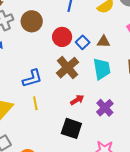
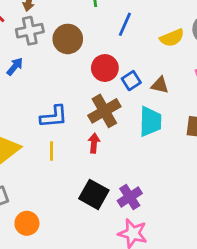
red arrow: (77, 100) -> (94, 143), moved, turned -64
purple cross: (105, 108) -> (130, 197), moved

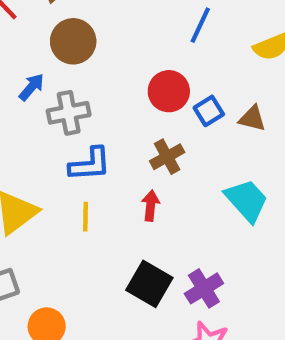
gray cross: (30, 31) -> (69, 113), moved
brown circle: (68, 39) -> (73, 41), moved
brown cross: (104, 111) -> (167, 157), size x0.7
cyan trapezoid: (150, 122) -> (247, 200), moved, turned -44

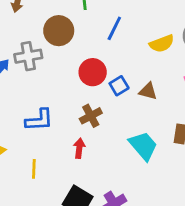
brown circle: (73, 41) -> (59, 31), moved
gray cross: (69, 113) -> (28, 56), moved
yellow line: (86, 217) -> (34, 169), moved

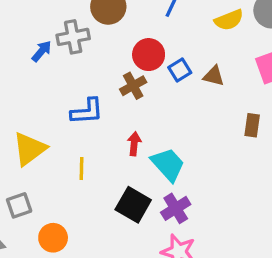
brown cross: (91, 116) -> (133, 86), moved
cyan trapezoid: (143, 146) -> (168, 164), moved

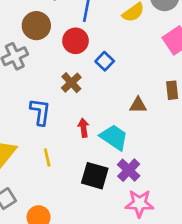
red circle: (149, 55) -> (75, 41), moved
brown triangle: (214, 76) -> (138, 105), moved
blue L-shape: (87, 111) -> (40, 112), turned -64

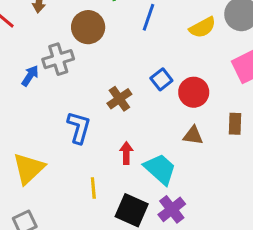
red circle: (75, 41) -> (194, 92), moved
yellow line: (47, 158) -> (93, 188), moved

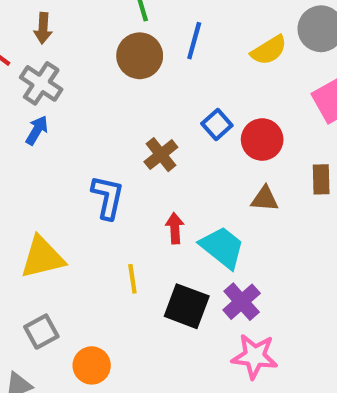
brown circle: (88, 27) -> (140, 56), moved
gray cross: (58, 59) -> (41, 83), moved, turned -36
yellow triangle: (29, 168) -> (42, 257), turned 33

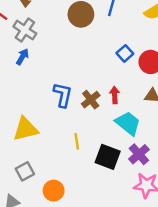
brown cross: (161, 155) -> (91, 100), moved
red arrow: (175, 228) -> (115, 95), moved

